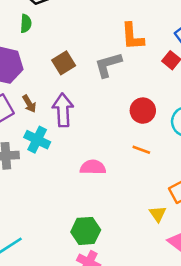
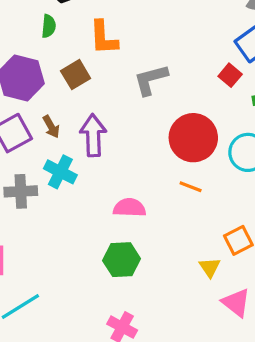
orange L-shape: (132, 36) -> (104, 38), moved
brown square: (64, 63) -> (76, 75), moved
red circle: (143, 111) -> (193, 138), size x1.5
green hexagon: (86, 231) -> (122, 260), moved

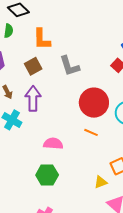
brown square: (76, 75) -> (33, 66), moved
gray L-shape: (151, 80) -> (69, 66), turned -95
yellow triangle: (210, 267) -> (101, 182), turned 40

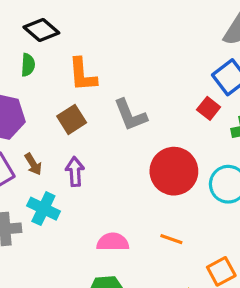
purple arrow: (33, 99) -> (75, 172), size x0.7
orange line: (91, 132) -> (171, 239), moved

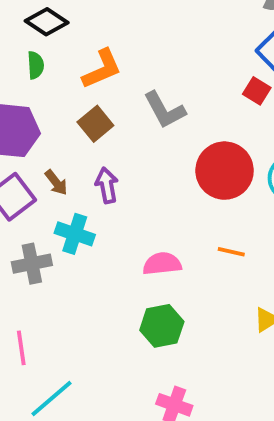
orange L-shape: (82, 75) -> (102, 69), turned -102

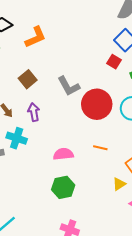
orange L-shape: (102, 69) -> (36, 37), moved
gray L-shape: (165, 110) -> (69, 86), moved

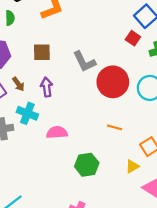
brown square: (28, 79) -> (42, 52), turned 36
pink semicircle: (63, 154) -> (57, 132), moved
green hexagon: (63, 187) -> (87, 165), moved

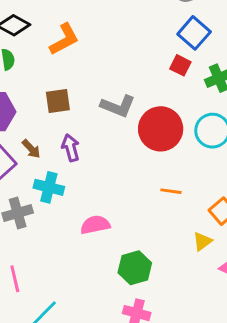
gray L-shape: (84, 62) -> (118, 106), turned -35
pink semicircle: (57, 132) -> (95, 225), moved
green hexagon: (87, 165) -> (135, 268), moved

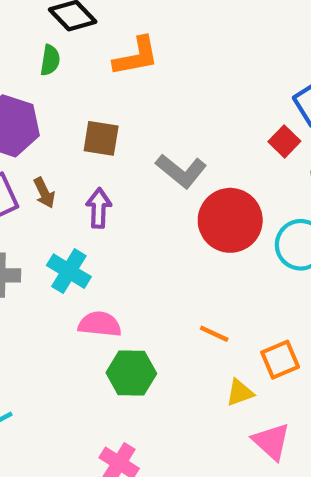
cyan cross: (49, 187) -> (69, 271), moved
orange line: (171, 191) -> (214, 334), moved
green hexagon: (135, 268) -> (131, 373), moved

